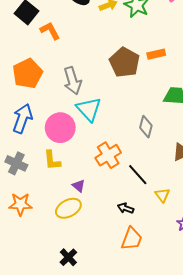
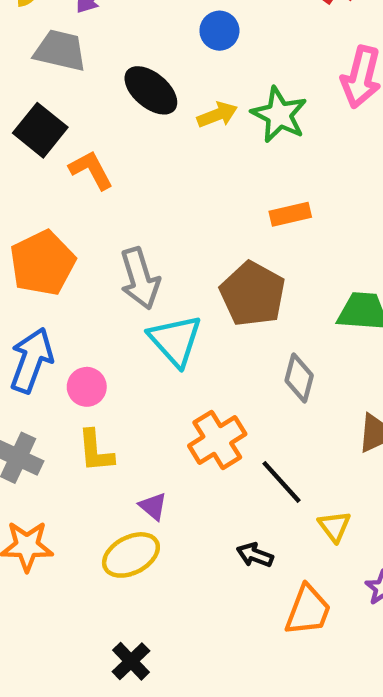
orange rectangle: (156, 54) -> (290, 214), moved
brown pentagon: (125, 62) -> (253, 294), moved
pink circle: (60, 128) -> (87, 387), moved, size x0.6
orange trapezoid: (132, 239) -> (308, 610), moved

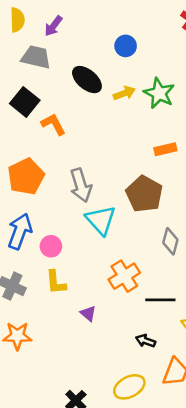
black line: (281, 482) -> (160, 300), turned -48
yellow ellipse: (131, 555) -> (129, 387), moved

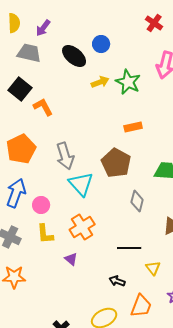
black ellipse: (87, 80) -> (74, 56), moved
orange cross: (124, 276) -> (82, 227), moved

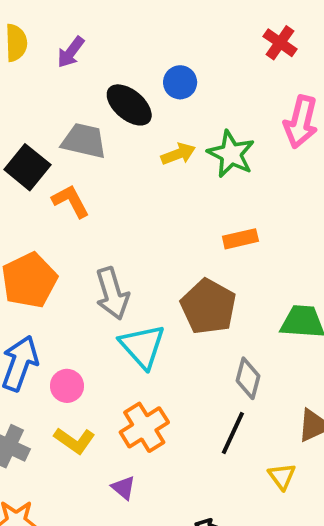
gray trapezoid: (29, 53) -> (84, 141), moved
yellow L-shape: (45, 234) -> (75, 441), turned -50
black line: (129, 248) -> (233, 433), moved, turned -65
yellow triangle: (153, 268) -> (282, 476), moved

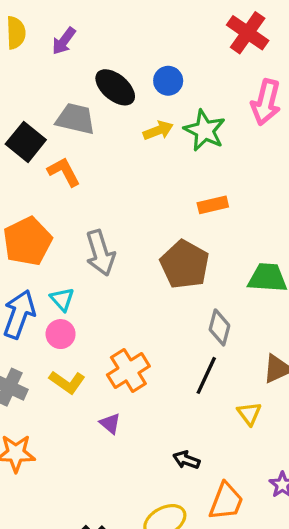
red cross: (280, 43) -> (248, 33), size x1.4
blue circle: (180, 82) -> (168, 81), moved
cyan triangle: (142, 346) -> (62, 299), moved, size x0.6

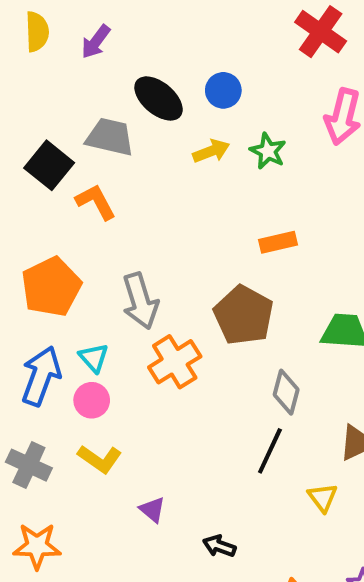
green star: (205, 130) -> (268, 151), size x0.7
orange cross: (128, 370) -> (175, 362), moved
black arrow: (186, 460) -> (219, 546), moved

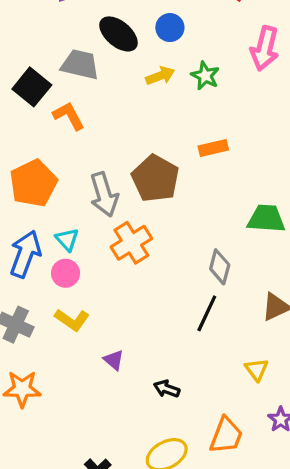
brown pentagon: (244, 315) -> (155, 178), moved
yellow triangle: (323, 497) -> (257, 370), moved

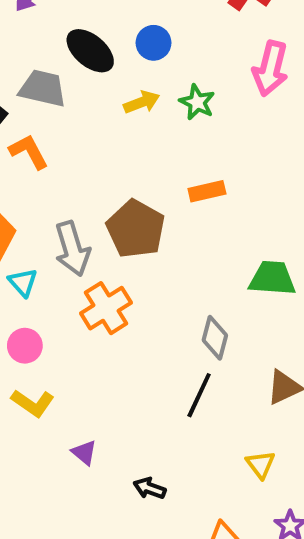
cyan triangle: (67, 240) -> (23, 282), moved

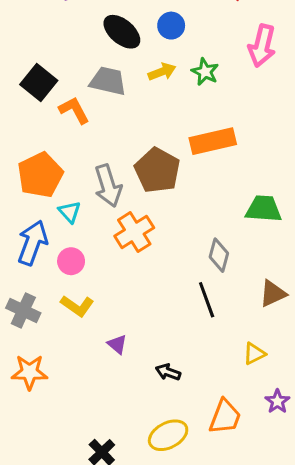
gray trapezoid: (43, 88) -> (108, 81), moved
orange rectangle: (207, 191) -> (213, 141), size x1.6
black line: (199, 395) -> (207, 300), turned -45
yellow triangle: (260, 464) -> (254, 354), turned 40

